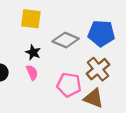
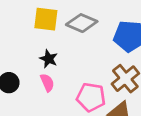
gray diamond: (66, 40) -> (82, 23), moved

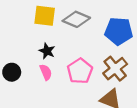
pink pentagon: (91, 97) -> (80, 71), moved, turned 30

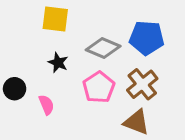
gray diamond: (76, 19) -> (103, 48), moved
pink semicircle: (46, 72) -> (46, 105), moved

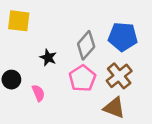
yellow square: (55, 19) -> (19, 21), moved
gray diamond: (103, 48) -> (86, 45), turned -72

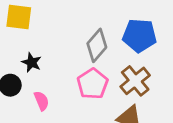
black star: (48, 58) -> (32, 62), moved

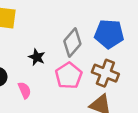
black star: (32, 62) -> (37, 57), moved
brown cross: (135, 81) -> (105, 73), turned -30

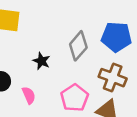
pink pentagon: (69, 76) -> (75, 98), moved

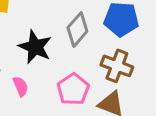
black star: (41, 61) -> (35, 47), size x1.6

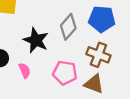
pink pentagon: (73, 89) -> (65, 73), turned -30

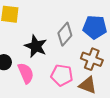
pink semicircle: (25, 70) -> (26, 73), size x1.5

